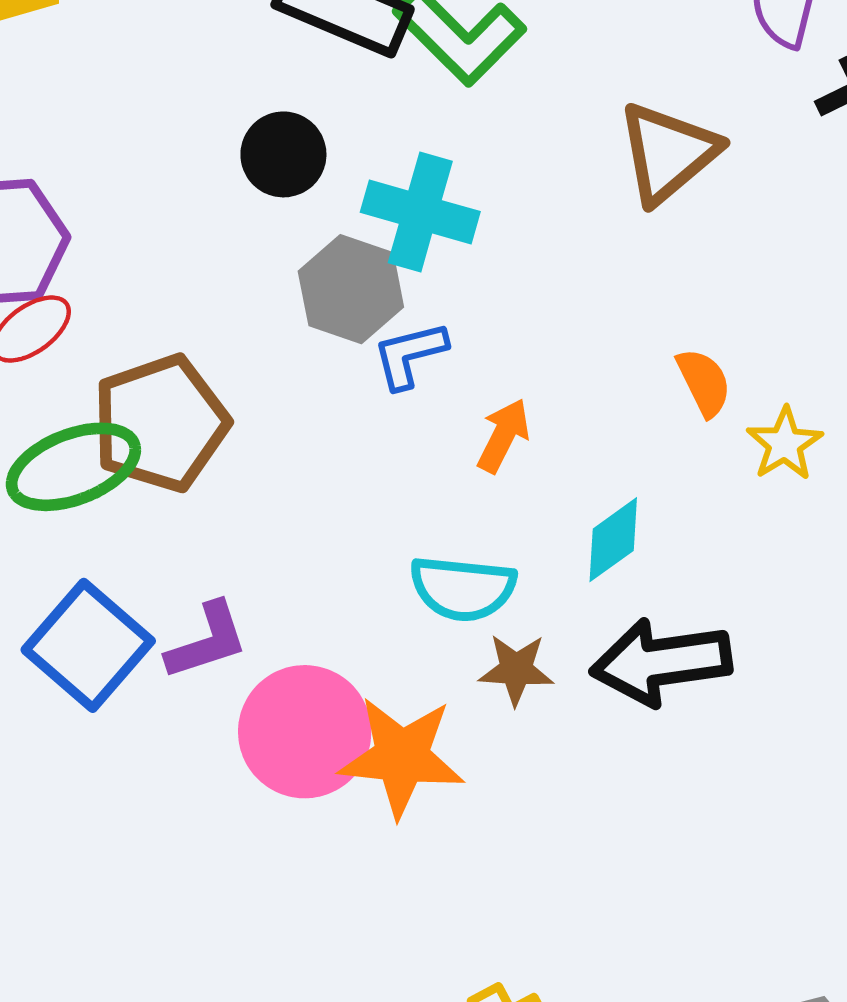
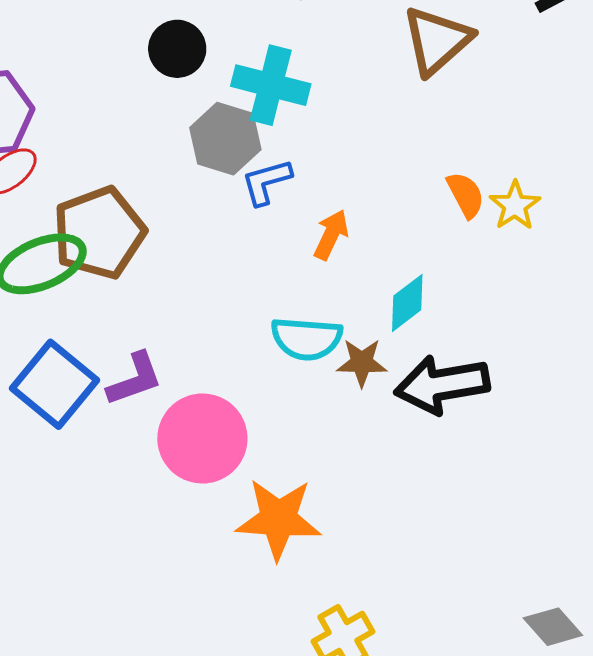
yellow star: (785, 444) -> (515, 206), moved
brown star: (516, 670) -> (362, 363), moved
orange star: (402, 757) -> (278, 519), moved

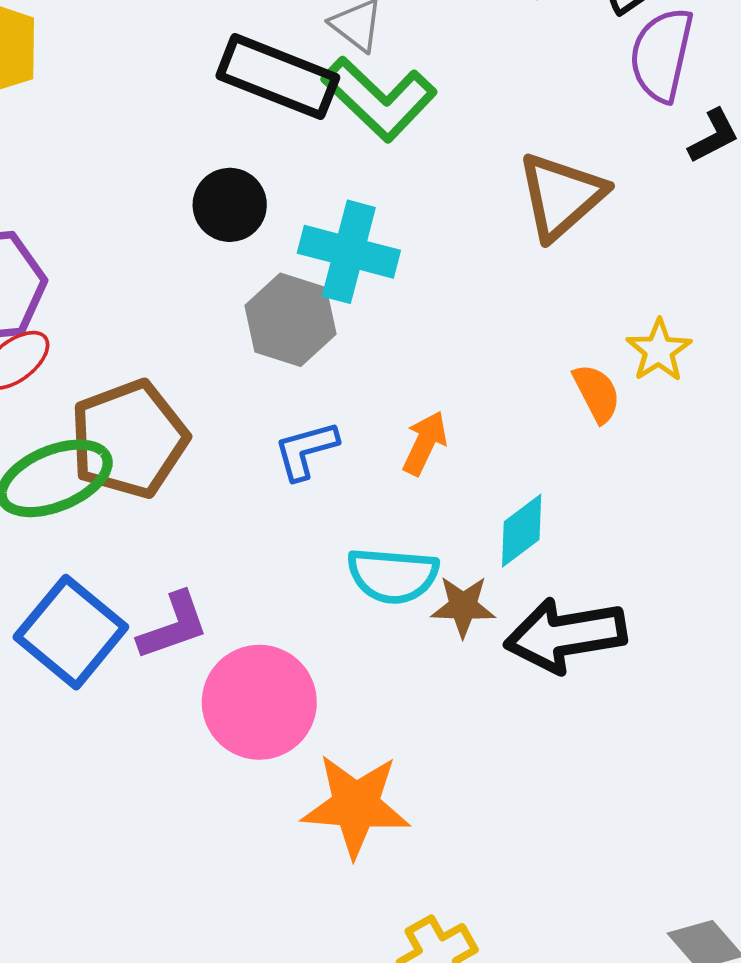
blue L-shape: (266, 182) -> (306, 450), moved
yellow star: (515, 206) -> (659, 350), moved

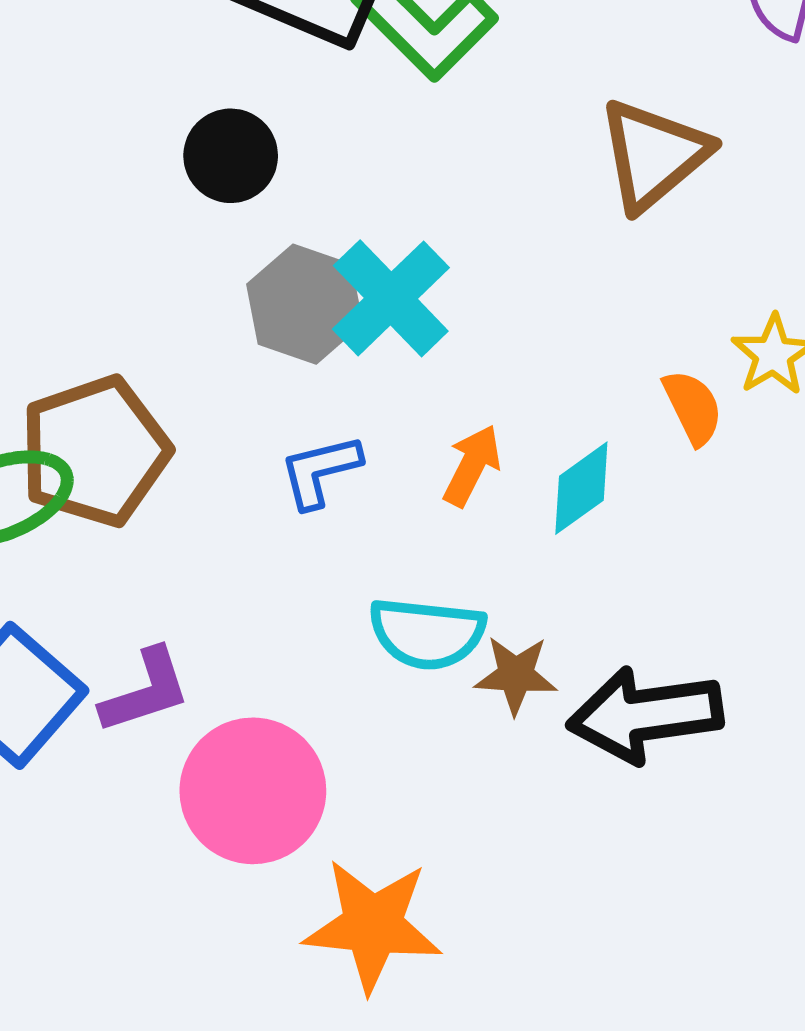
cyan cross: (349, 252) -> (391, 298), moved, turned 30
cyan diamond: (522, 531) -> (581, 488), moved

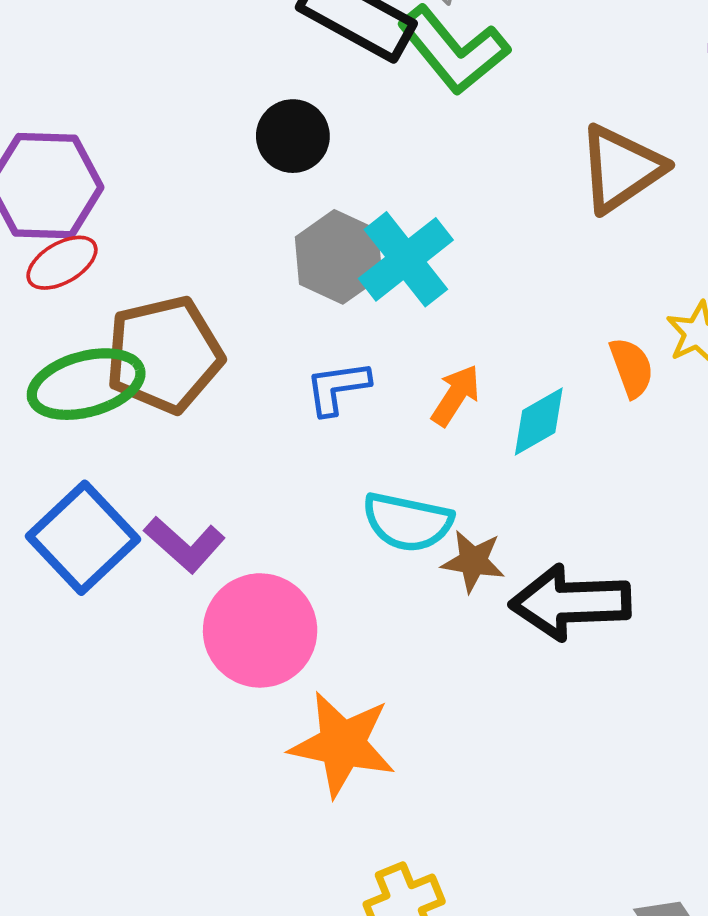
purple L-shape: (146, 691) -> (185, 544), turned 54

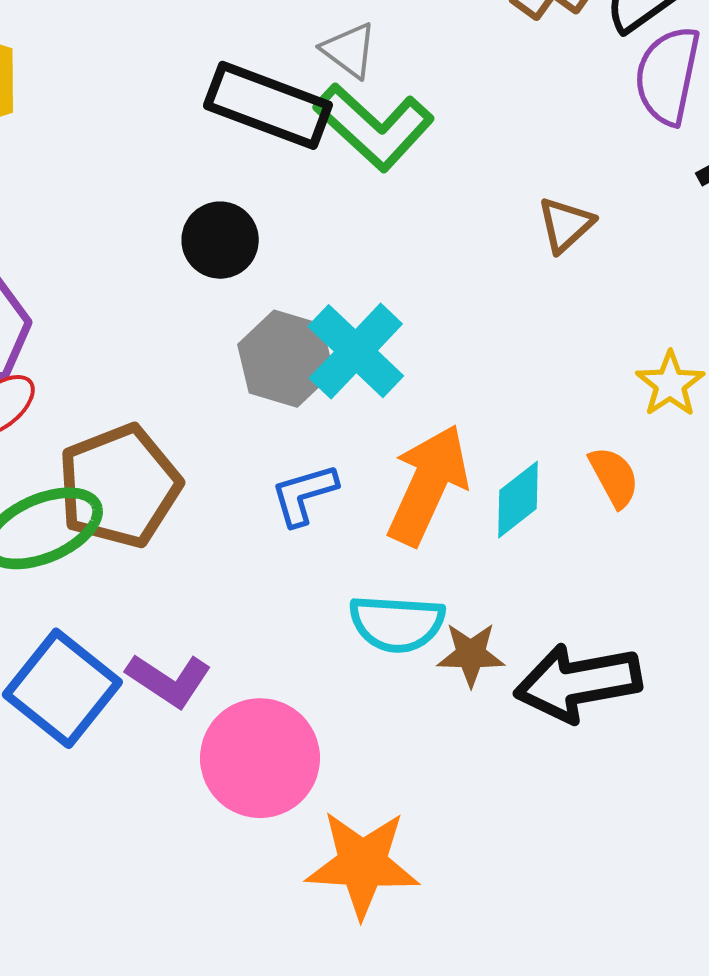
brown triangle: (621, 169) -> (566, 225), size x0.6
orange semicircle: (632, 368) -> (614, 477), moved
orange arrow: (456, 395) -> (428, 485), size x1.8

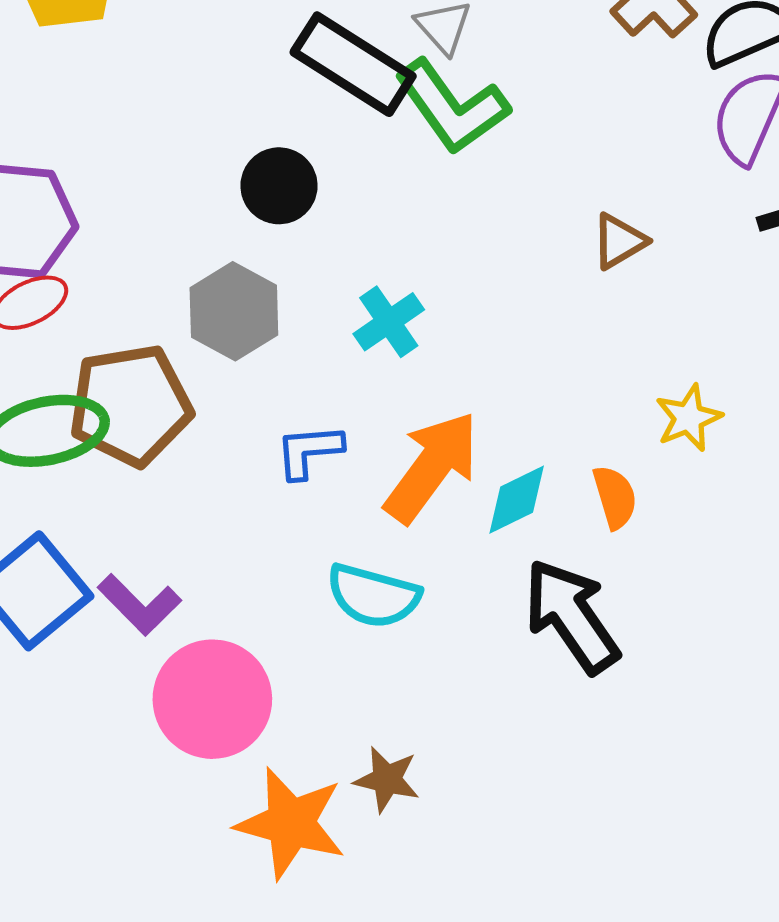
cyan cross: (356, 351) -> (389, 322), size x0.7
gray hexagon: (286, 359) -> (234, 311), moved
brown star: (471, 654) -> (387, 779), moved
black arrow: (578, 683) -> (571, 616), moved, turned 54

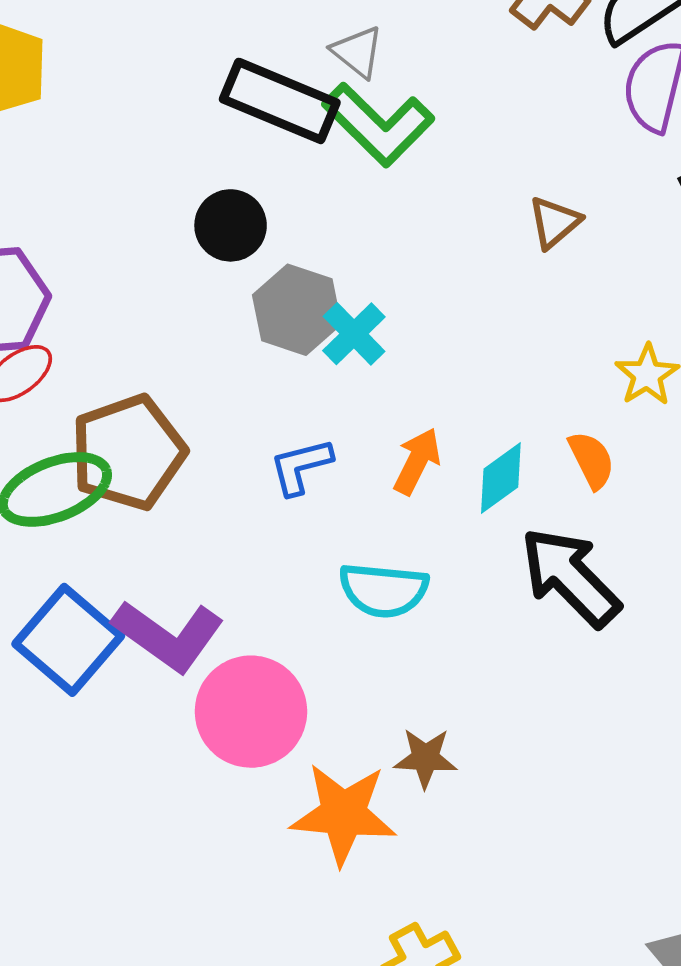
gray hexagon: (234, 311) -> (297, 310), moved
orange arrow: (432, 467) -> (417, 461), size x0.6
purple L-shape: (139, 605) -> (168, 636), size x1.4

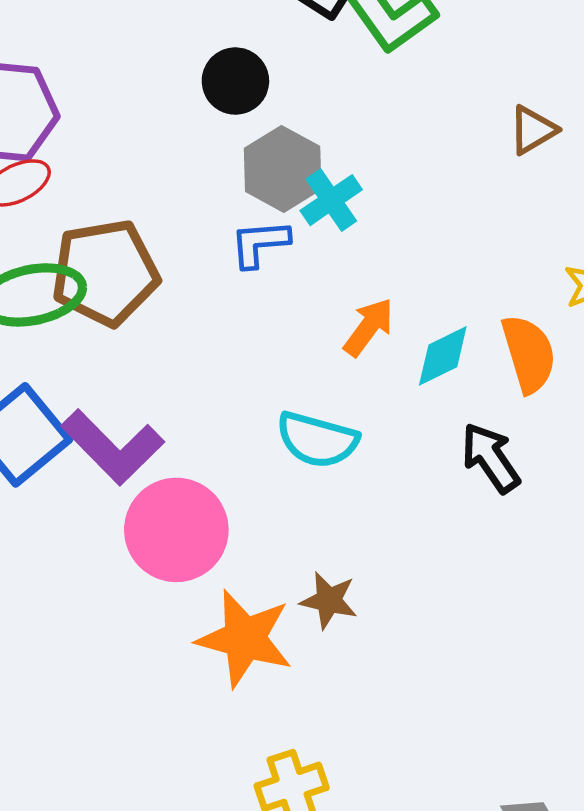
orange semicircle: (592, 460) -> (529, 354), size x1.4
blue L-shape: (301, 466) -> (260, 243), moved
black arrow: (570, 577) -> (491, 458), size x0.7

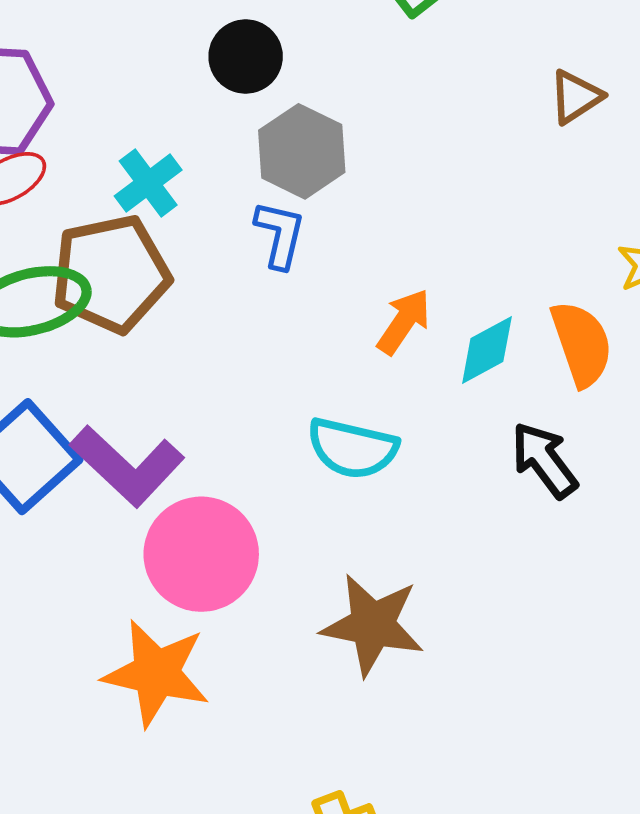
cyan cross: (331, 200) -> (148, 183), moved
blue L-shape: (260, 243) -> (280, 234), turned 110
brown star: (329, 600) -> (373, 625), size x1.6
orange star: (245, 639) -> (156, 673), moved

